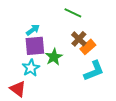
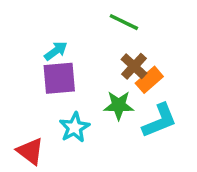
green star: (54, 57) -> (119, 105), moved, turned 30
cyan star: (31, 68) -> (74, 127), moved

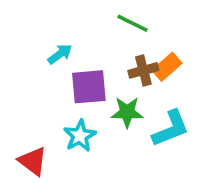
brown cross: (134, 66) -> (143, 70), turned 32
purple square: (59, 78) -> (89, 87), moved
orange rectangle: (149, 80) -> (167, 67), moved

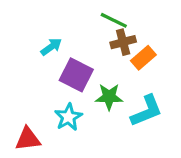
brown cross: (143, 70) -> (123, 42), moved
purple square: (89, 87) -> (76, 75), turned 32
red triangle: (33, 161) -> (28, 139), turned -44

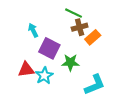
cyan arrow: (51, 47) -> (33, 30), turned -80
cyan L-shape: (147, 111) -> (95, 85), moved
red triangle: (28, 139) -> (26, 70), moved

